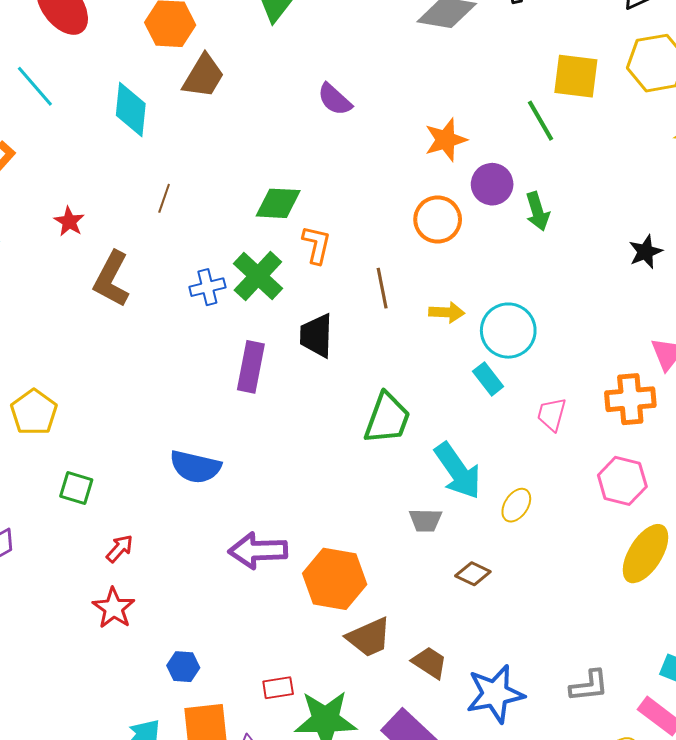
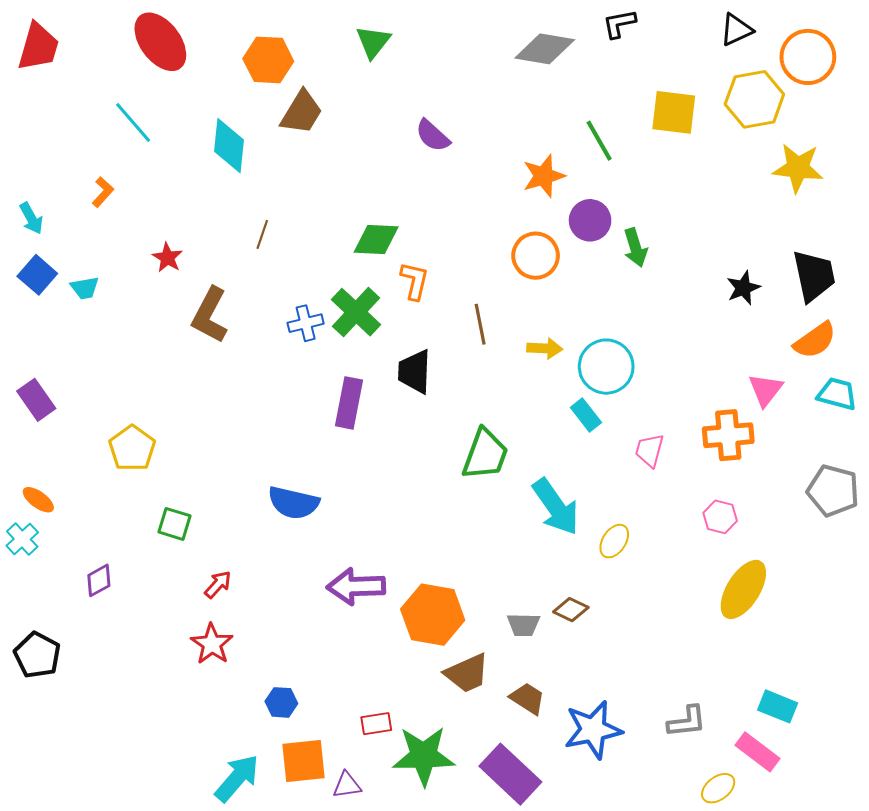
green line: (541, 121) -> (599, 141), moved
pink hexagon: (622, 481) -> (720, 517), size x0.7
gray trapezoid: (425, 520) -> (523, 625), moved

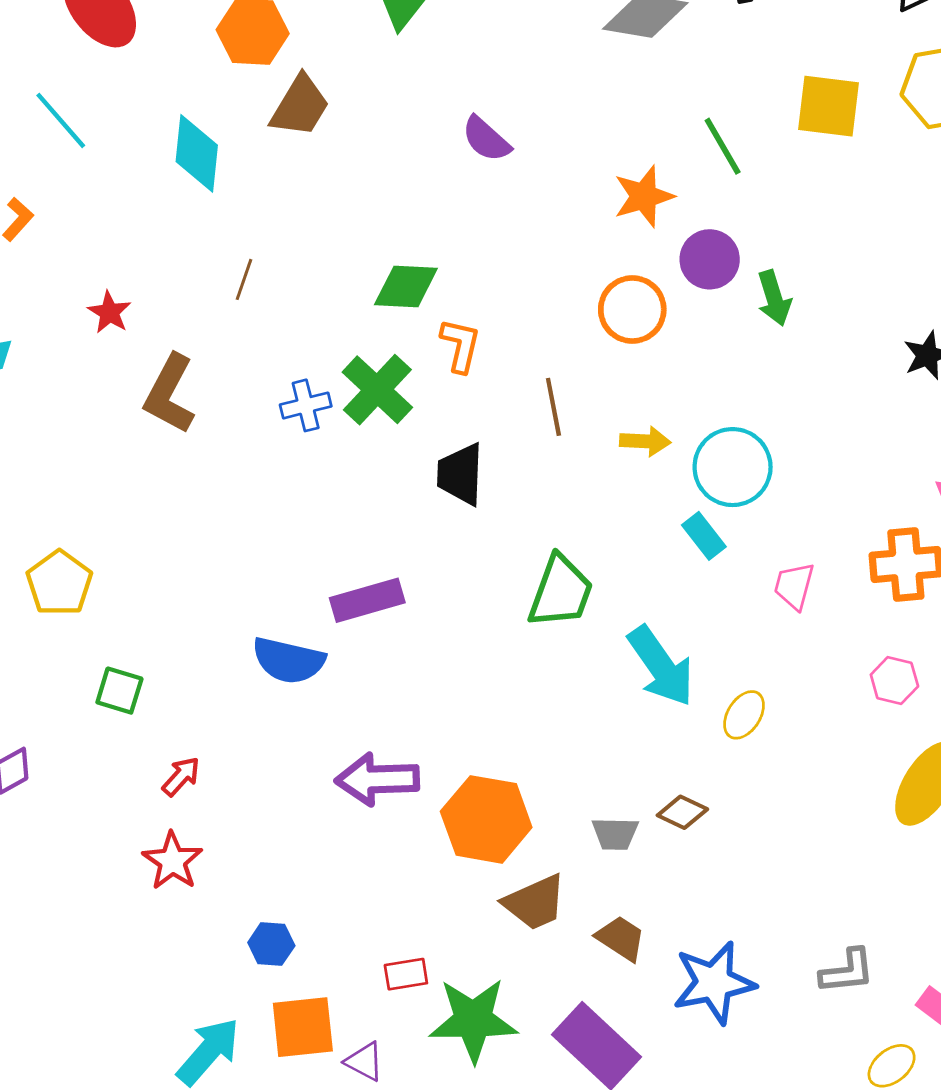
purple rectangle: (349, 403) -> (367, 600), moved, turned 63
purple triangle: (347, 785) -> (364, 1062), turned 36

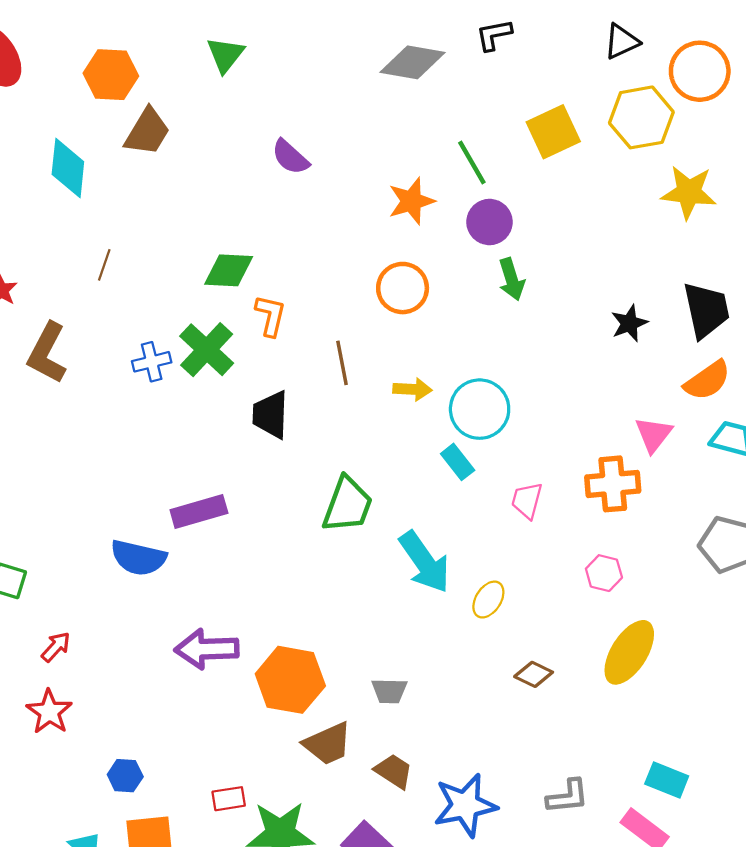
yellow square: (829, 106) -> (553, 132), turned -32
purple circle: (710, 259) -> (489, 222), moved
brown diamond: (682, 812) -> (534, 674), moved

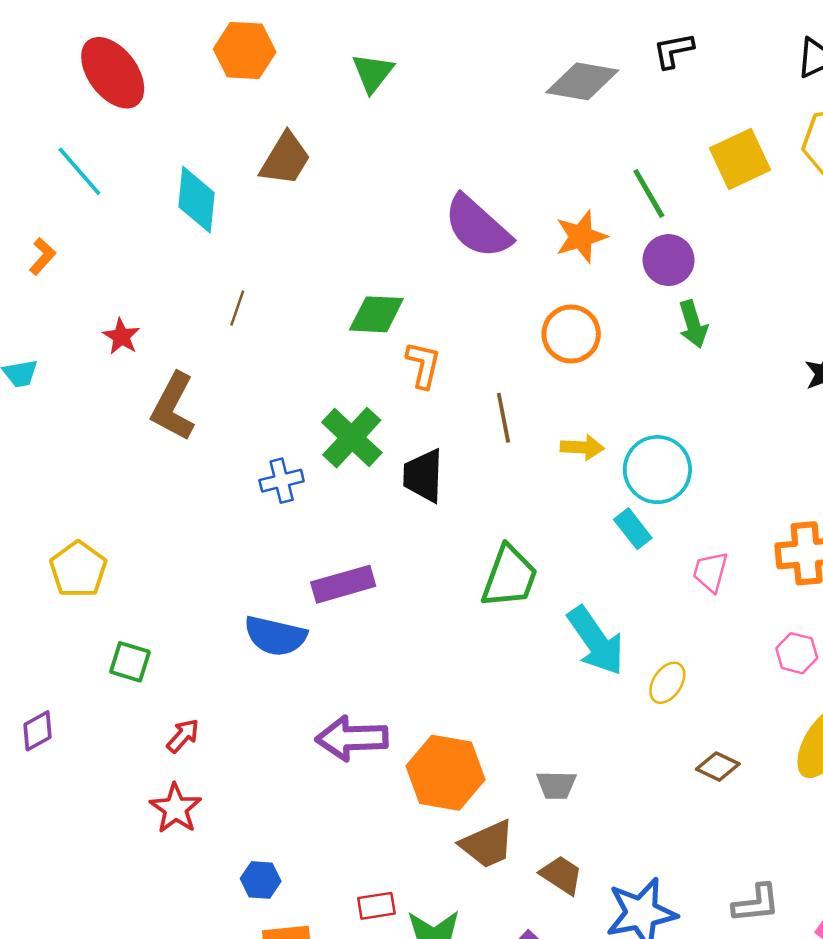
orange hexagon: (111, 75) -> (245, 51), moved
purple semicircle: (290, 157) -> (478, 227), moved, size x1.6
green cross: (207, 350) -> (352, 438), moved
blue cross: (152, 362) -> (282, 481), moved

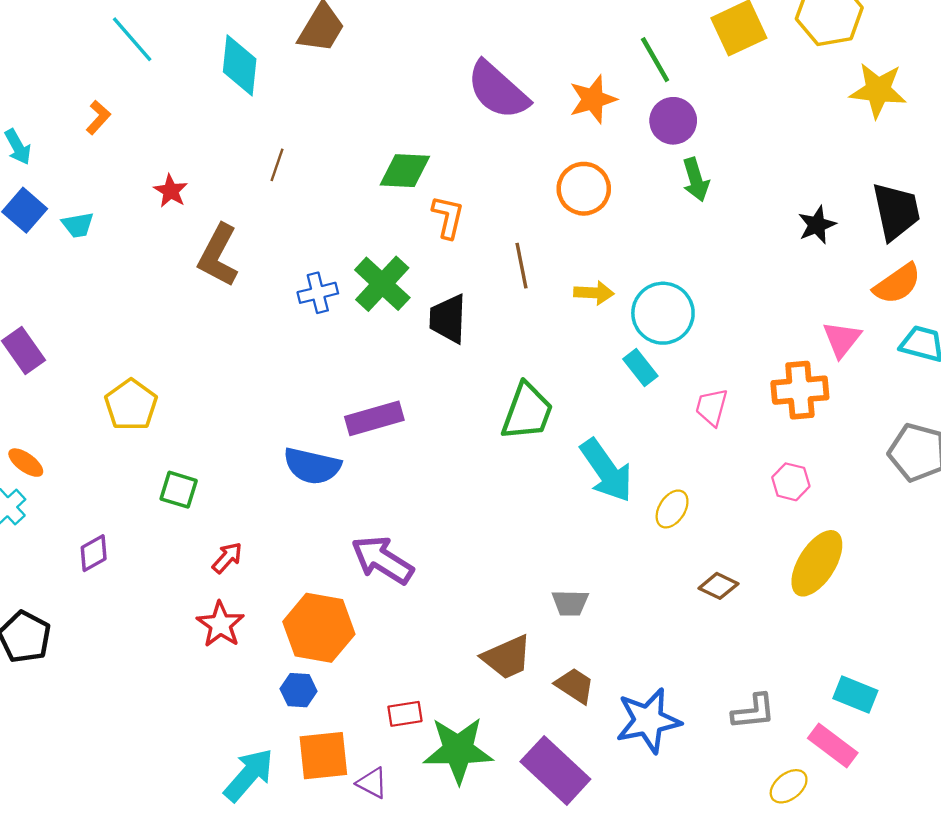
blue cross: (282, 481) -> (318, 293), moved
purple arrow: (352, 738) -> (382, 560), turned 34
orange hexagon: (445, 773) -> (319, 628), moved

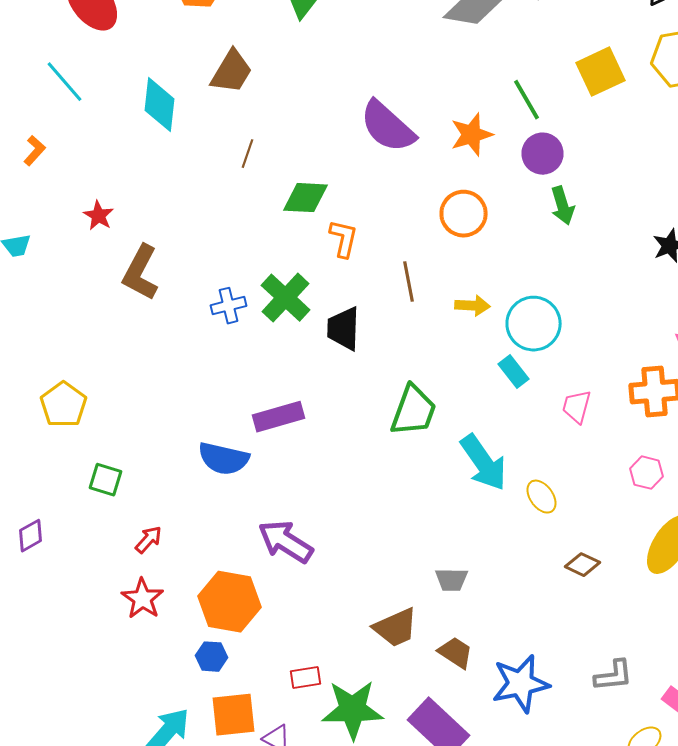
brown line: (277, 165) -> (248, 154), moved
yellow ellipse: (672, 509) -> (542, 497), turned -68

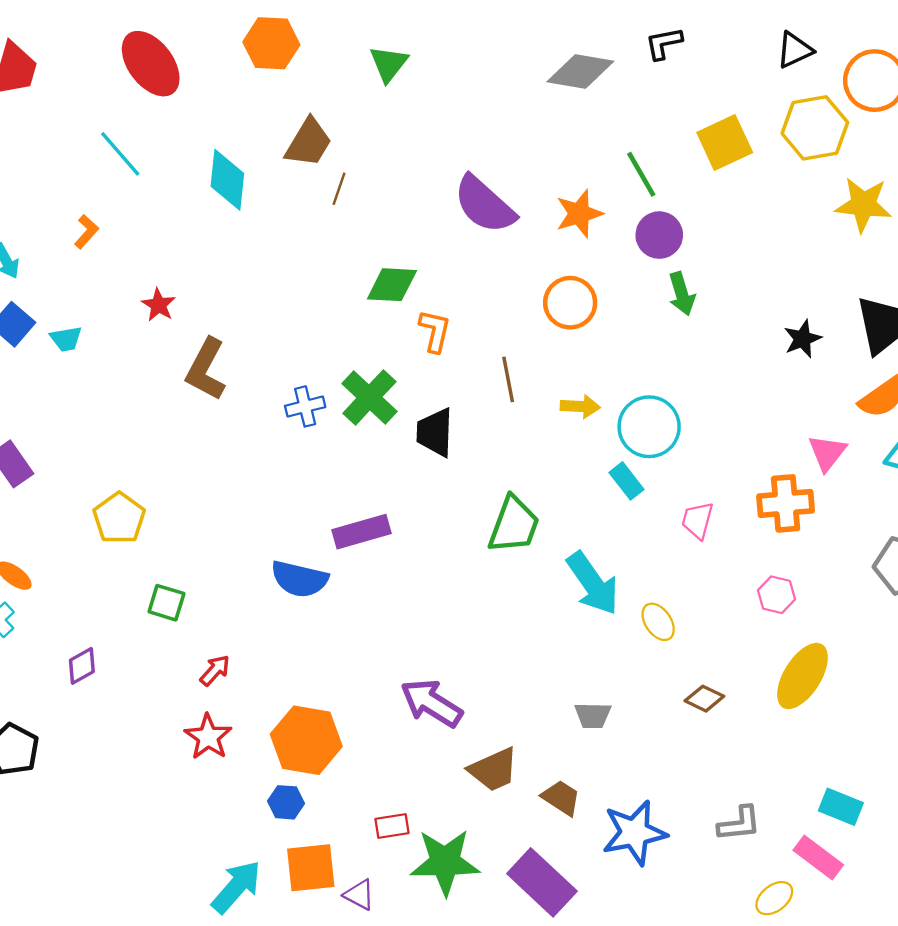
brown line: (248, 154) -> (339, 189), moved
purple arrow: (286, 542) -> (431, 703), moved
gray trapezoid: (452, 580) -> (593, 715), moved

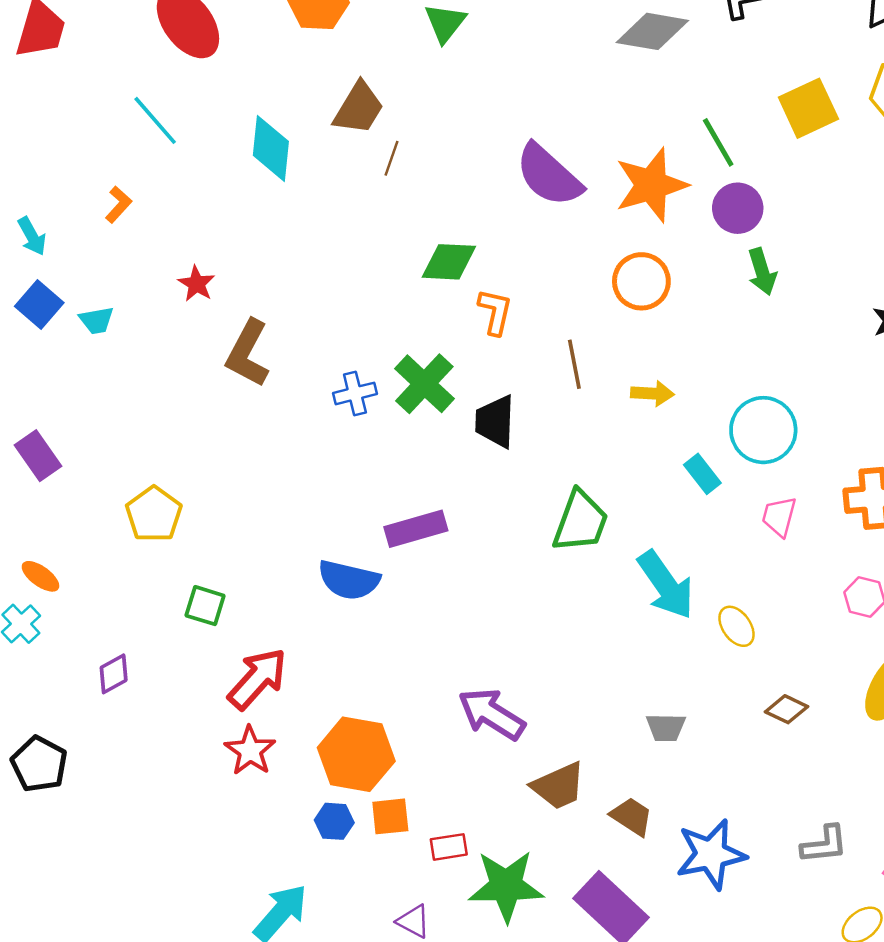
orange star: (579, 214) -> (651, 185), size x1.4
cyan circle: (649, 427) -> (763, 430), moved
red arrow: (215, 670) -> (257, 679), size x1.8
orange square: (311, 868) -> (390, 816), moved, size x0.7

